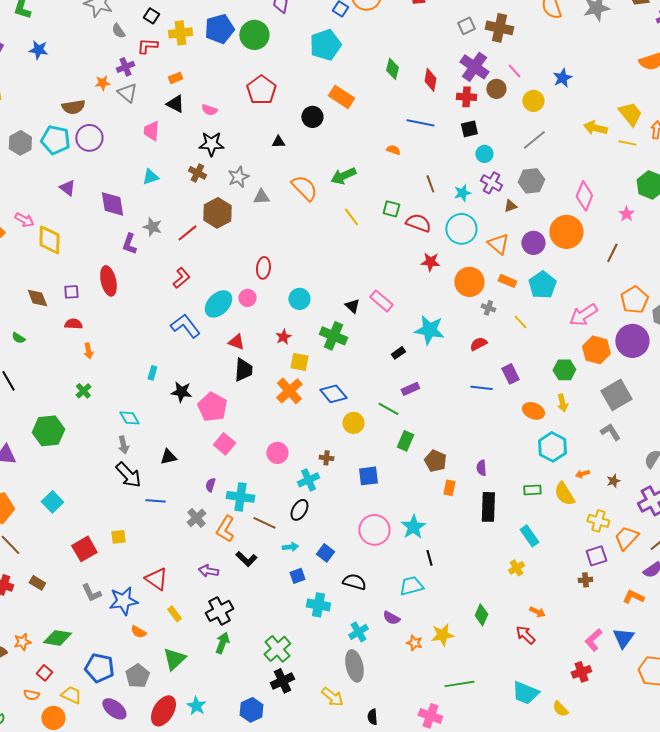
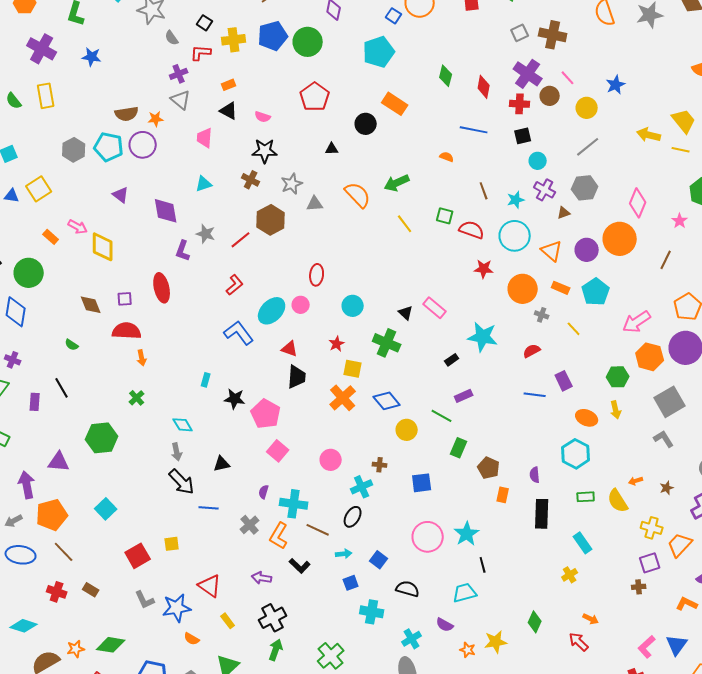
orange star: (102, 83) -> (156, 119), moved
red semicircle: (73, 324) -> (127, 331), size x1.6
cyan hexagon: (552, 447) -> (576, 454), moved

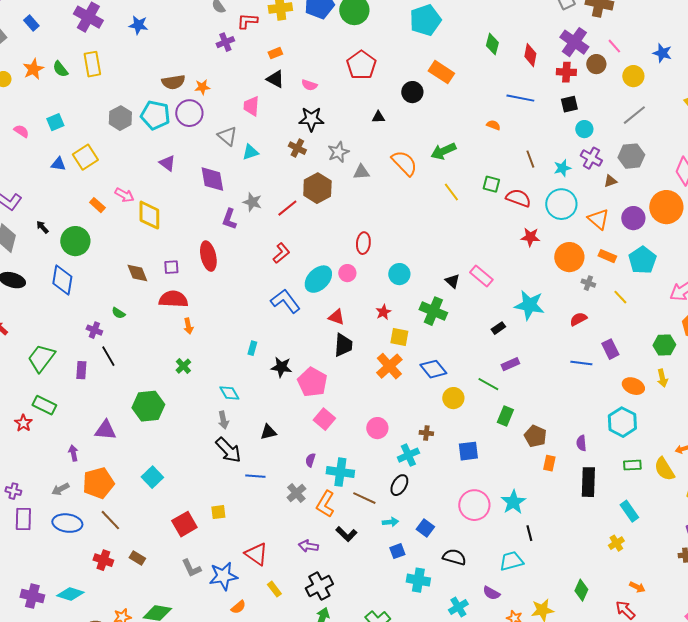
blue star: (616, 85) -> (662, 53), turned -30
gray triangle: (181, 100) -> (227, 136), moved
purple cross: (13, 360) -> (94, 330), moved
purple arrow: (27, 485) -> (73, 453), size x0.6
orange semicircle: (192, 639) -> (238, 607), turned -70

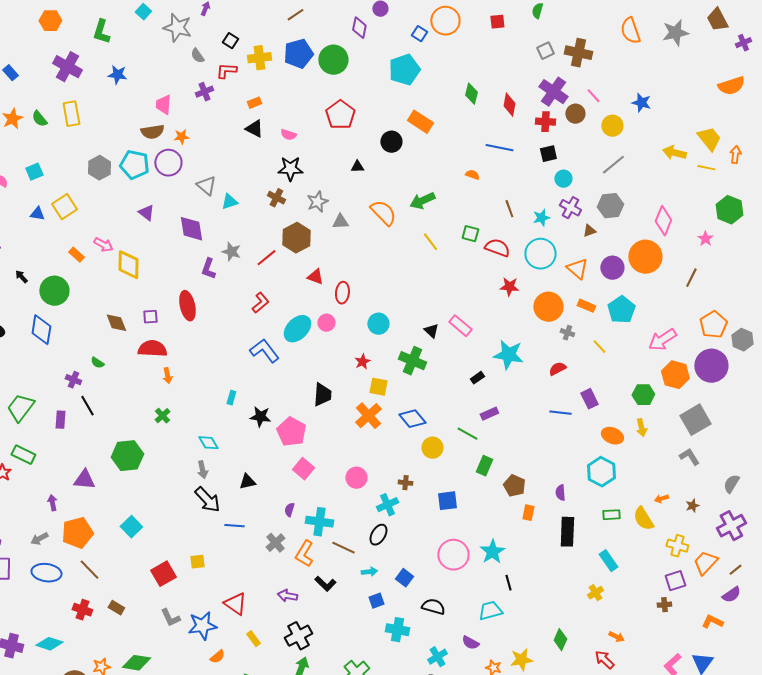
pink trapezoid: (251, 106) -> (163, 105), moved
red triangle: (336, 317) -> (315, 277), moved

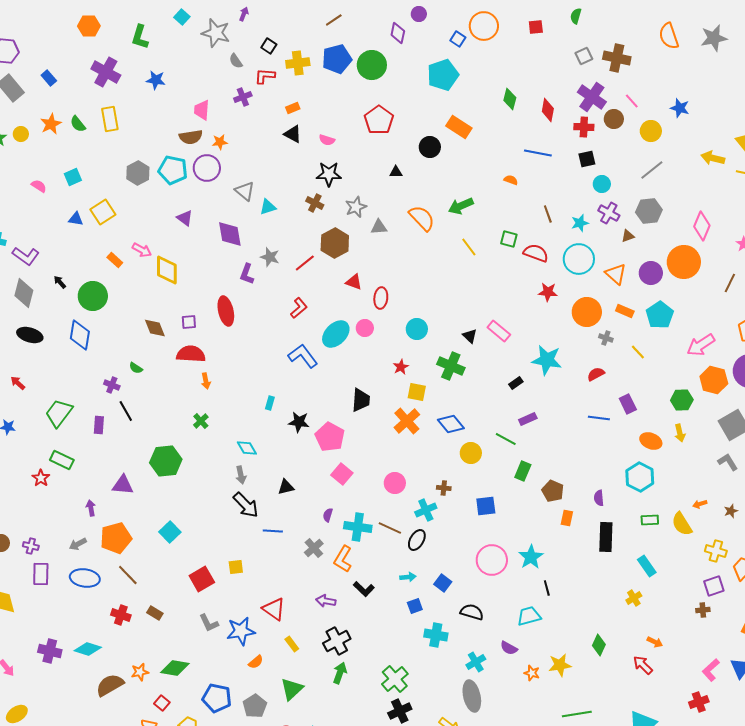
brown line: (343, 548) -> (390, 528), moved

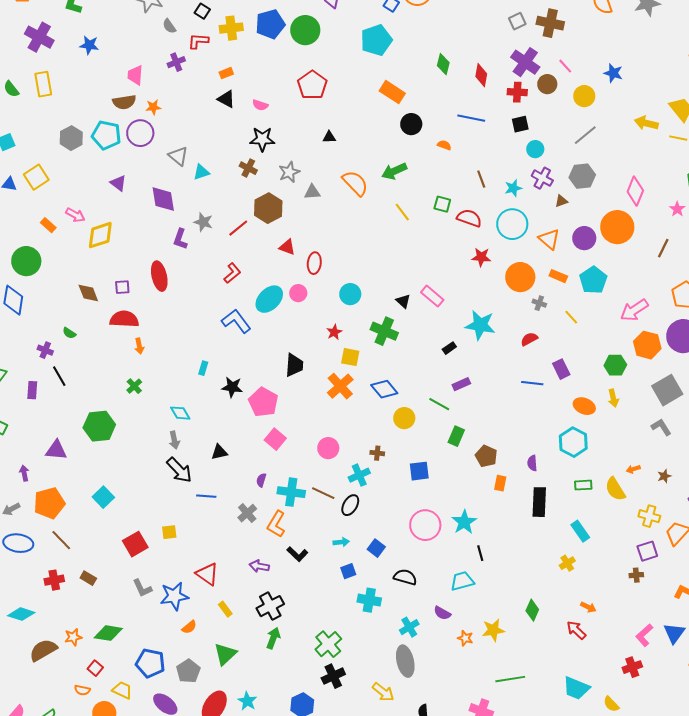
black circle: (430, 147) -> (411, 124), moved
yellow diamond: (167, 270) -> (100, 235), turned 72
red cross: (121, 615) -> (54, 580), turned -30

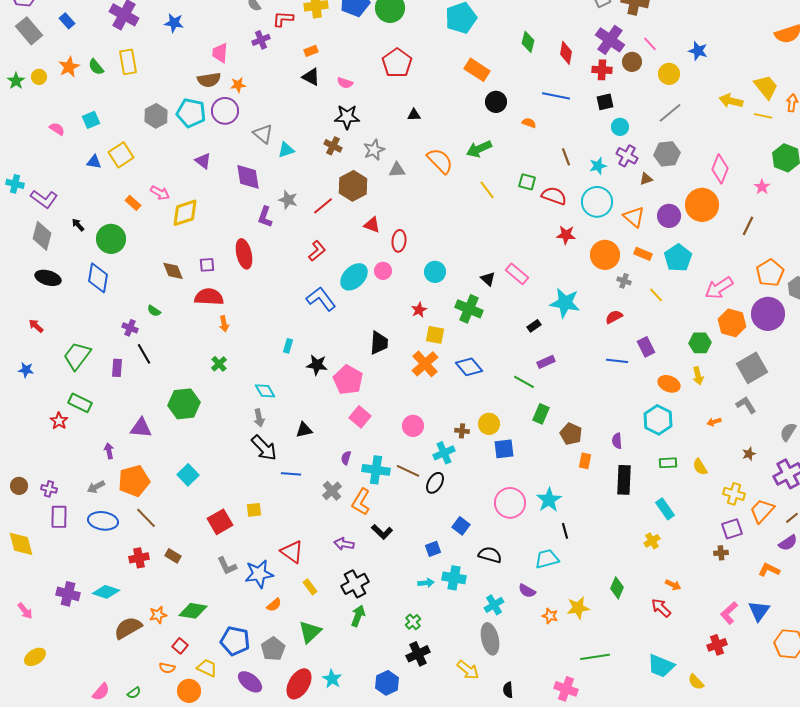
yellow circle: (404, 418) -> (489, 424), moved
orange arrow: (633, 469) -> (714, 422), moved
yellow semicircle: (615, 489) -> (700, 467), size x0.7
cyan arrow: (341, 542) -> (426, 583), moved
green cross: (328, 644) -> (413, 622), size x0.6

